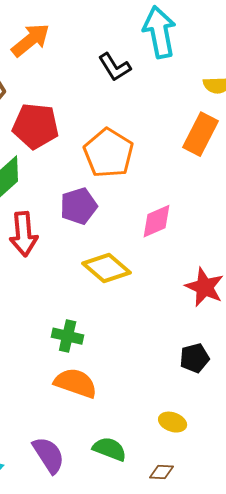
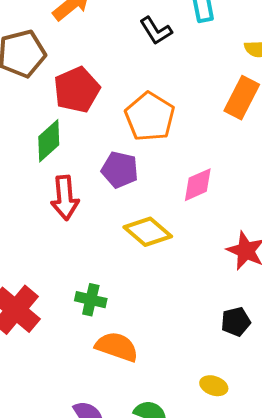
red pentagon: (36, 126) -> (77, 90), turned -30
purple pentagon: (79, 206) -> (120, 170), turned 30
green cross: (68, 336) -> (91, 300), moved

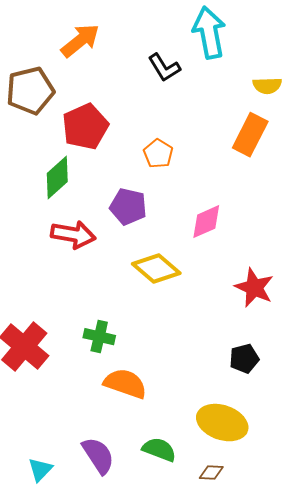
orange pentagon: (150, 117) -> (158, 154), size x0.6
red arrow: (65, 198) -> (73, 235), turned -75
yellow ellipse: (214, 386) -> (222, 423), size x1.8

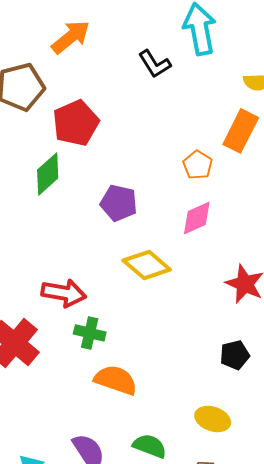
orange pentagon: (158, 154) -> (198, 165), moved
red arrow: (73, 235) -> (64, 293), moved
yellow ellipse: (222, 423) -> (213, 419), size x0.7

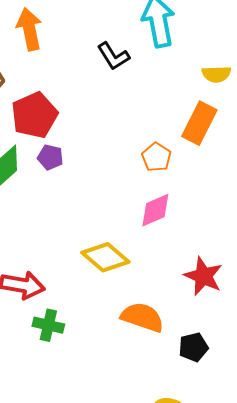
orange arrow: (71, 37) -> (29, 29), turned -63
purple pentagon: (119, 203) -> (50, 157), moved, size x0.7
orange semicircle: (116, 380) -> (142, 317), moved

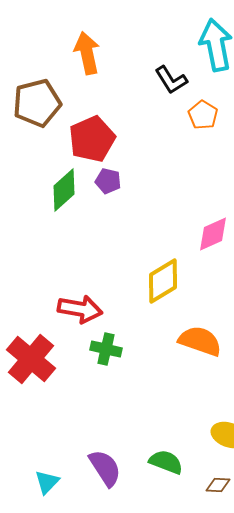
orange pentagon: (156, 157) -> (203, 115), moved
yellow diamond: (105, 257) -> (163, 281), turned -72

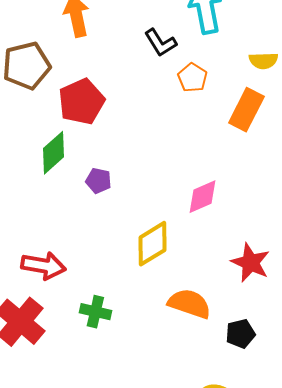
purple pentagon: (108, 181) -> (98, 181), moved
red arrow: (80, 309) -> (43, 266), moved

